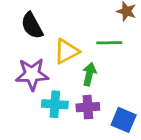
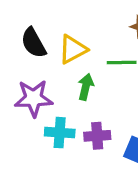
yellow triangle: (66, 51) -> (73, 49), moved
green arrow: (89, 74) -> (86, 87), moved

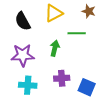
yellow triangle: (73, 49) -> (54, 13), moved
cyan cross: (60, 133) -> (28, 85), moved

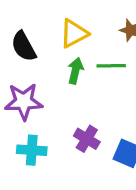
green arrow: (55, 48) -> (75, 71), moved
purple cross: (62, 78) -> (87, 139), turned 35

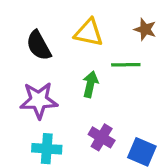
yellow triangle: (74, 33) -> (89, 33), turned 40
green arrow: (75, 71) -> (90, 84), moved

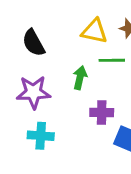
yellow triangle: (89, 33) -> (94, 31), moved
purple cross: (102, 137) -> (102, 113), moved, turned -30

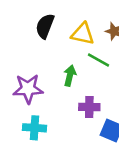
black semicircle: (33, 43) -> (45, 26), moved, turned 50
green line: (112, 60) -> (98, 60), turned 30

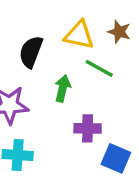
black semicircle: (45, 26) -> (31, 52), moved

